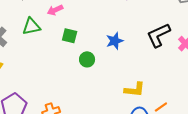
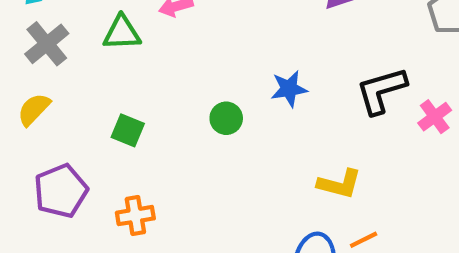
green square: (70, 36) -> (128, 130), moved
yellow L-shape: (135, 90) -> (339, 184), moved

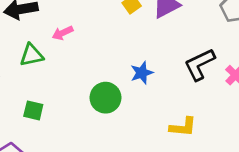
green circle: (226, 118) -> (105, 98), size x1.5
green square: (128, 130) -> (33, 110), moved

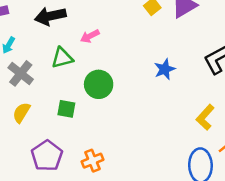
green circle: (105, 98) -> (99, 84), moved
yellow L-shape: (183, 127) -> (205, 117), turned 130

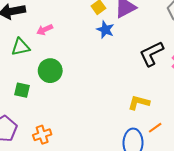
blue star: (165, 69) -> (105, 30), moved, turned -30
yellow L-shape: (205, 117) -> (139, 103), turned 60

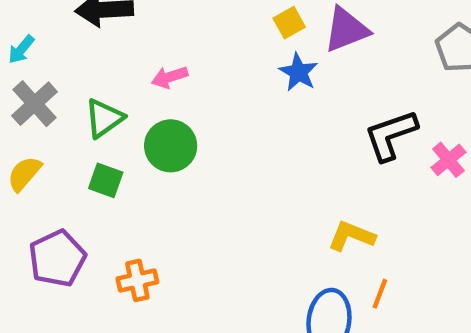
pink arrow: (45, 30) -> (170, 77), moved
green triangle: (21, 47) -> (104, 118), moved, turned -30
orange line: (155, 128) -> (380, 294), turned -40

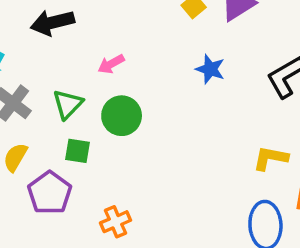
blue star: (298, 72) -> (210, 69), moved
purple pentagon: (57, 258) -> (50, 193), moved

